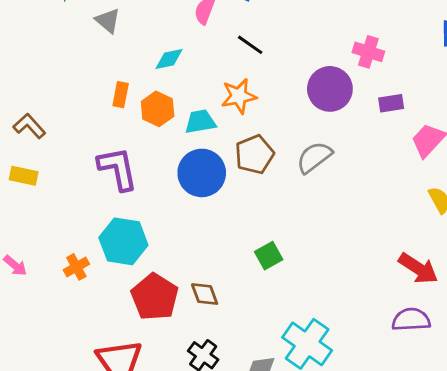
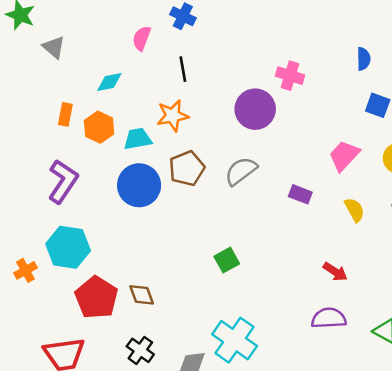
black line: (250, 45) -> (183, 69), turned 45
purple rectangle: (391, 103) -> (300, 194), moved, turned 30
purple L-shape: (118, 169) -> (63, 181), turned 45
green square: (269, 256) -> (227, 260), moved
red arrow: (418, 268) -> (335, 272), size x0.7

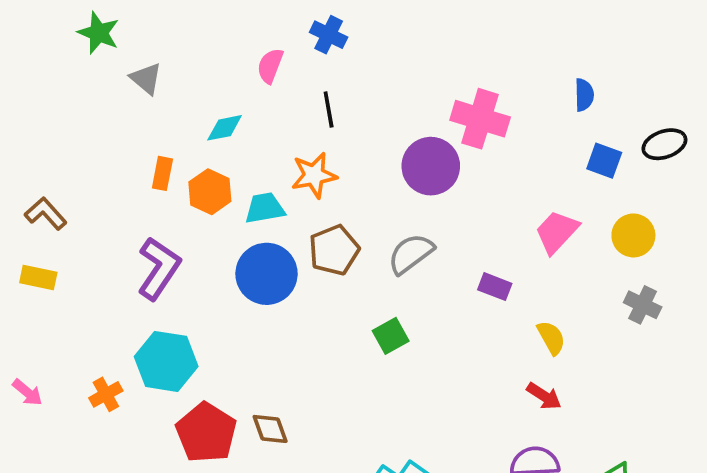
pink cross: (290, 76) -> (480, 119), size x1.4
yellow semicircle: (355, 210) -> (551, 338), moved
green square: (227, 260) -> (391, 336), moved

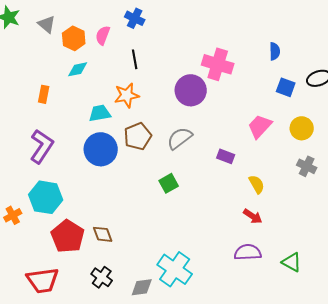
gray triangle: (146, 78) -> (47, 24), moved
orange hexagon: (210, 192) -> (74, 38), moved

